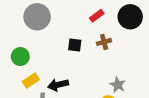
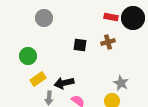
red rectangle: (97, 16) -> (111, 17), moved, turned 48
gray circle: (37, 17) -> (44, 18), size x0.7

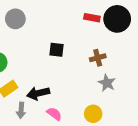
brown cross: (108, 42) -> (98, 58), moved
gray star: (121, 83) -> (107, 83), moved

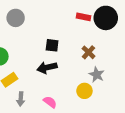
brown cross: (98, 58) -> (89, 52), turned -32
black arrow: (38, 93) -> (47, 68), moved
yellow circle: (93, 114) -> (84, 91), moved

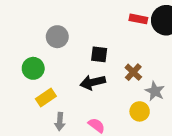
gray circle: (16, 18) -> (57, 37), moved
brown cross: (89, 52) -> (133, 72), moved

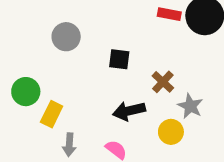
green circle: (33, 68) -> (26, 92), moved
black arrow: (93, 82) -> (129, 111), moved
yellow rectangle: (46, 97) -> (52, 114), turned -30

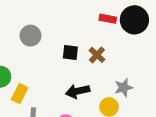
brown cross: (163, 82) -> (97, 55), moved
gray star: (190, 106) -> (124, 88), turned 30

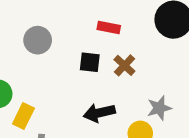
red rectangle: (108, 19) -> (109, 28), moved

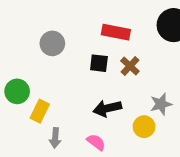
red rectangle: (109, 28) -> (116, 32), size x1.4

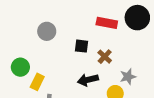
red rectangle: (116, 32) -> (107, 23), moved
brown cross: (130, 66) -> (105, 57), moved

